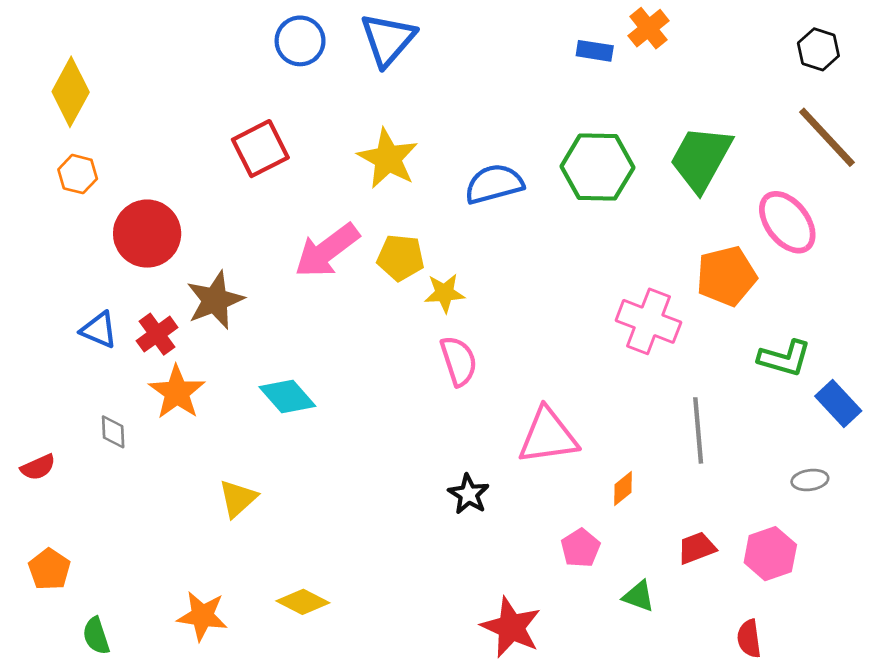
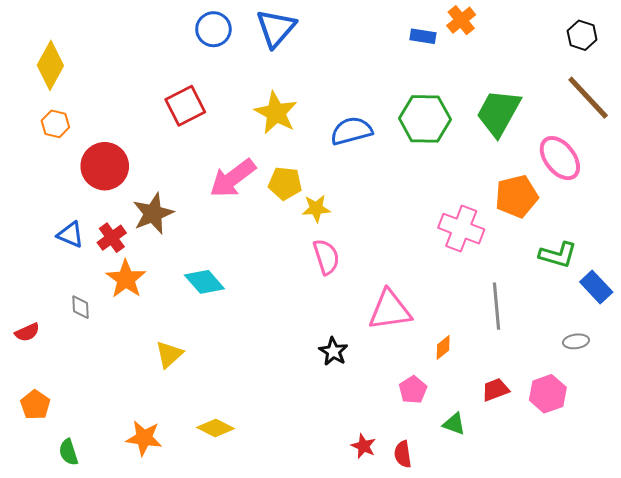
red star: (511, 627) -> (364, 446), size x0.6
red semicircle: (749, 639) -> (403, 454), moved

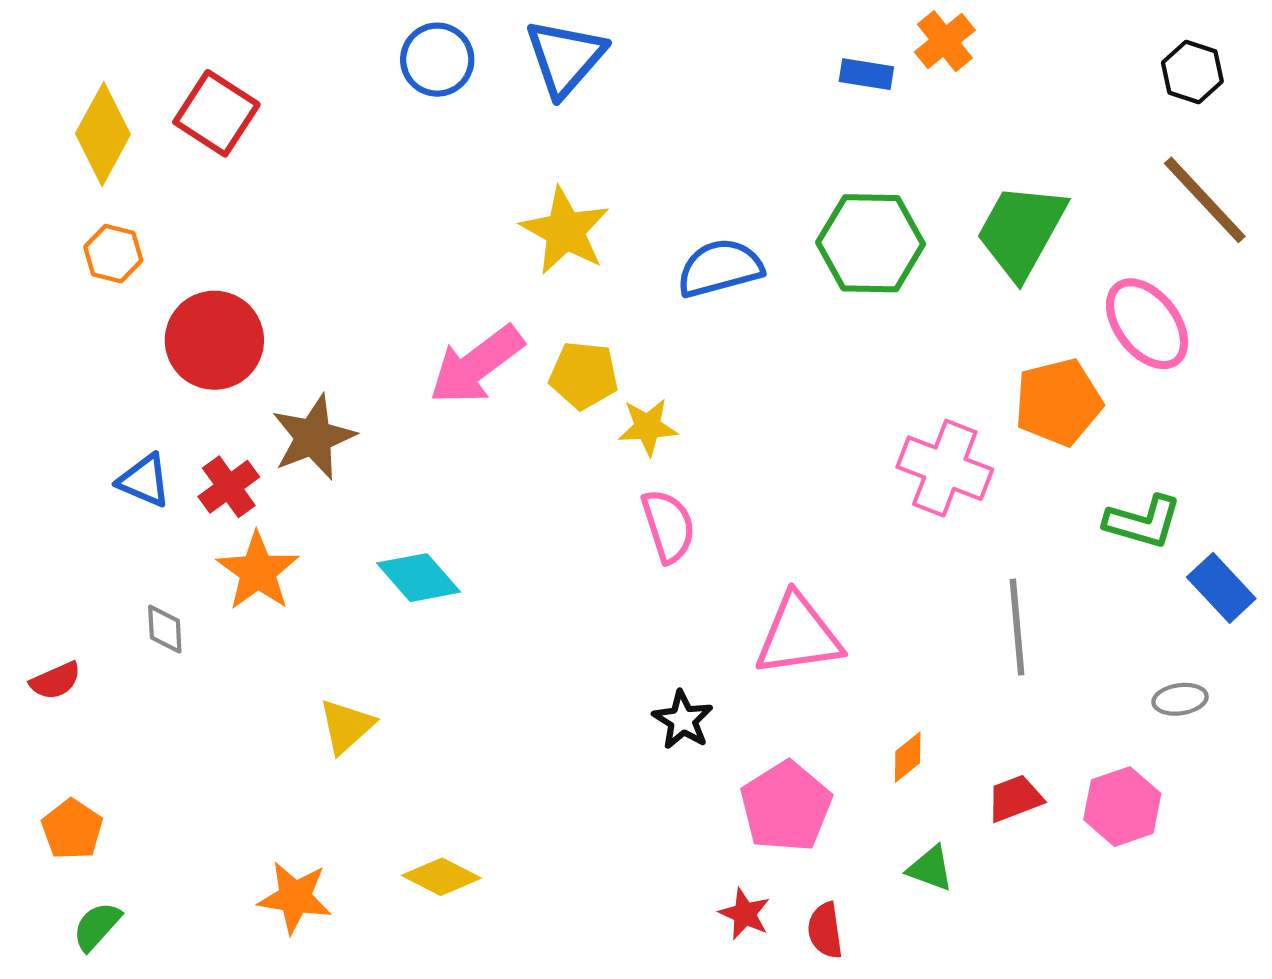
red square: (185, 106) -> (216, 113), moved, turned -30
orange diamond: (443, 347) -> (908, 757), moved
pink pentagon: (413, 390) -> (786, 807), moved, size x1.6
green semicircle: (68, 452) -> (97, 926), moved, turned 60

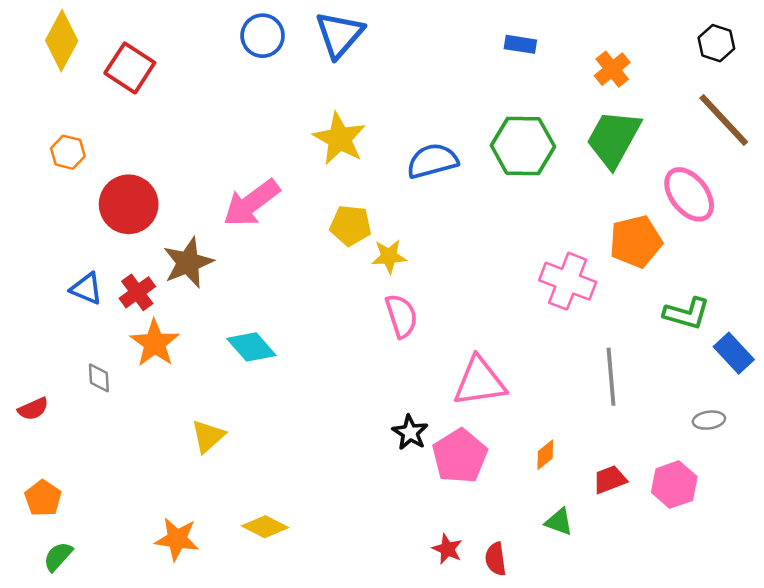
orange cross: (945, 41) -> (612, 69), moved
yellow diamond: (103, 134) -> (62, 41), moved
pink arrow: (476, 365) -> (251, 203), moved
pink pentagon: (786, 807) -> (460, 456), moved

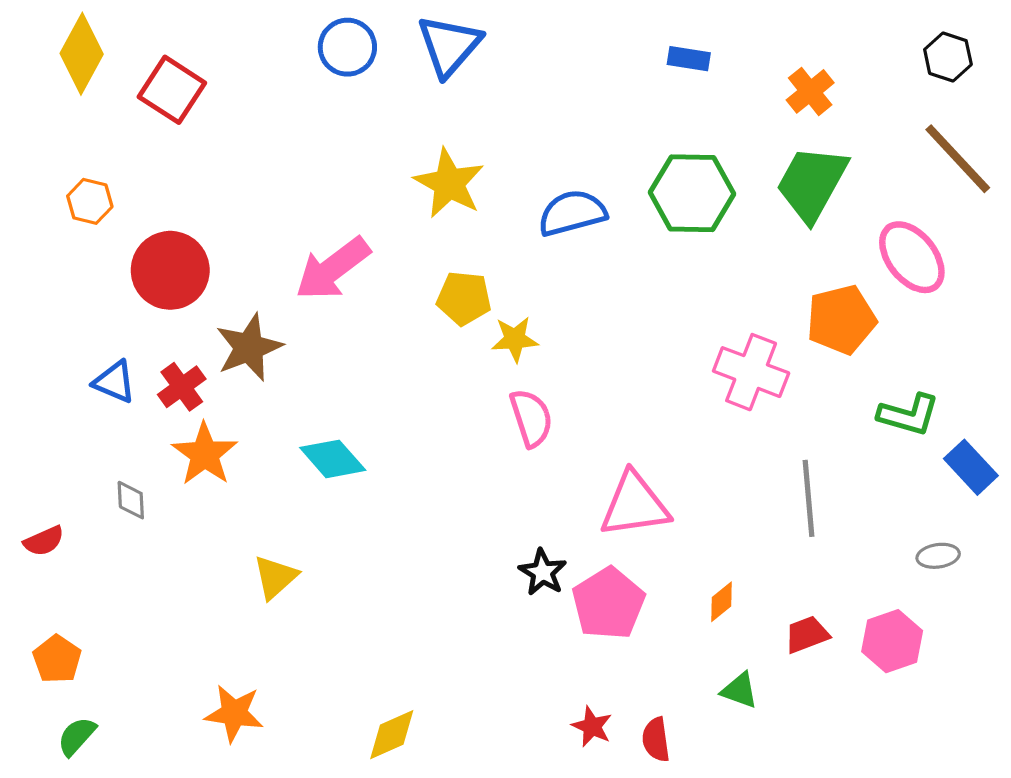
yellow diamond: (265, 527) -> (392, 735), moved, turned -51

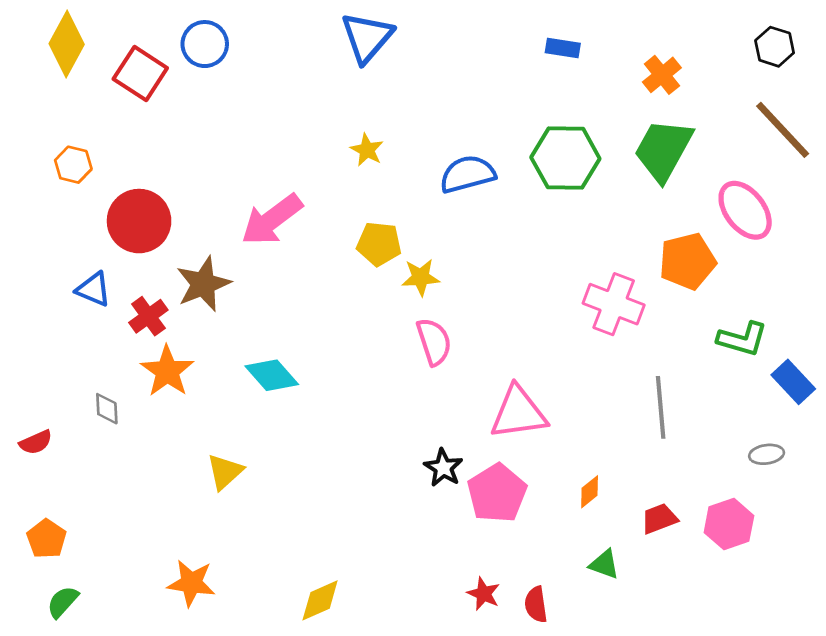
blue circle: (347, 47) -> (205, 44), moved
yellow star: (449, 183) -> (367, 150), size x0.6
blue triangle: (114, 382) -> (93, 289), moved

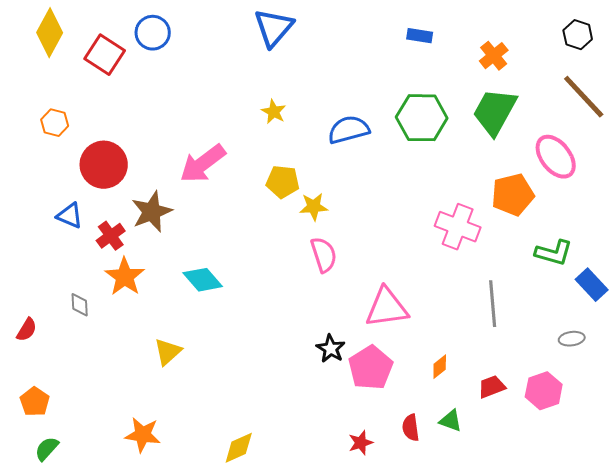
red semicircle: (36, 442) -> (27, 330), turned -35
red star: (484, 594) -> (361, 443), turned 30
red semicircle: (536, 604) -> (411, 428), moved

